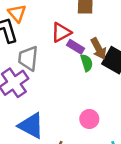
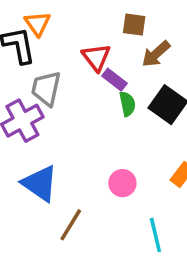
red triangle: (61, 32) -> (96, 57), turned -45
brown arrow: (99, 49) -> (156, 54), moved, turned 70

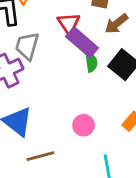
purple rectangle: (114, 80) -> (82, 42), size x1.6
brown line: (71, 225) -> (40, 156), turned 40

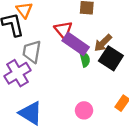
brown arrow: (116, 24) -> (103, 43), moved

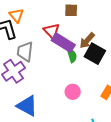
pink circle: (84, 110) -> (73, 92), moved

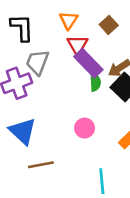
brown square: (71, 10) -> (109, 25), turned 32
orange triangle: (16, 15) -> (69, 20), moved

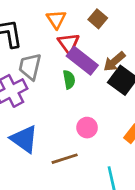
green semicircle: (95, 82) -> (69, 80), moved
brown line: (41, 165) -> (65, 159), moved

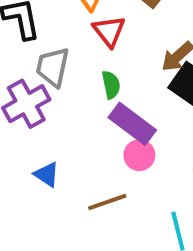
purple rectangle: (82, 61) -> (132, 124), moved
blue triangle: (24, 139) -> (47, 174), size x0.6

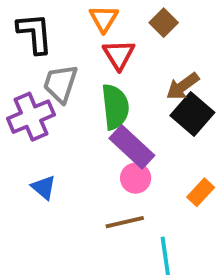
green semicircle: (111, 85) -> (115, 107), size x1.6
brown line: (107, 202) -> (125, 222), moved

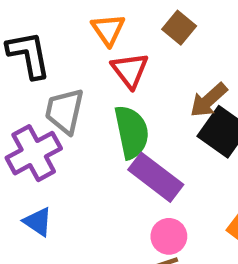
pink circle: (136, 178) -> (169, 236), moved
blue triangle: (44, 187) -> (38, 222), moved

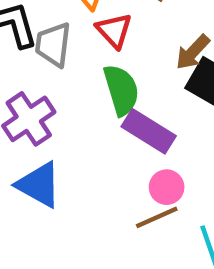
gray trapezoid: (65, 111) -> (53, 45), moved
blue triangle: (38, 222) -> (39, 185), size x1.6

